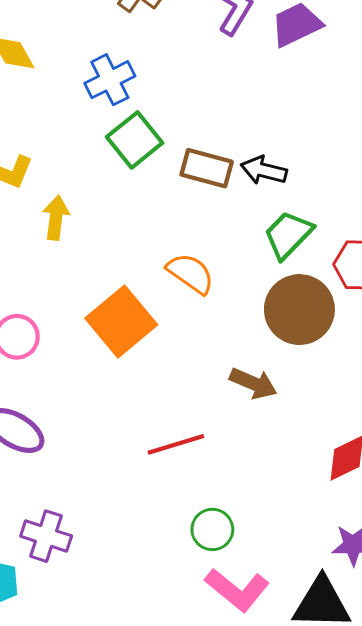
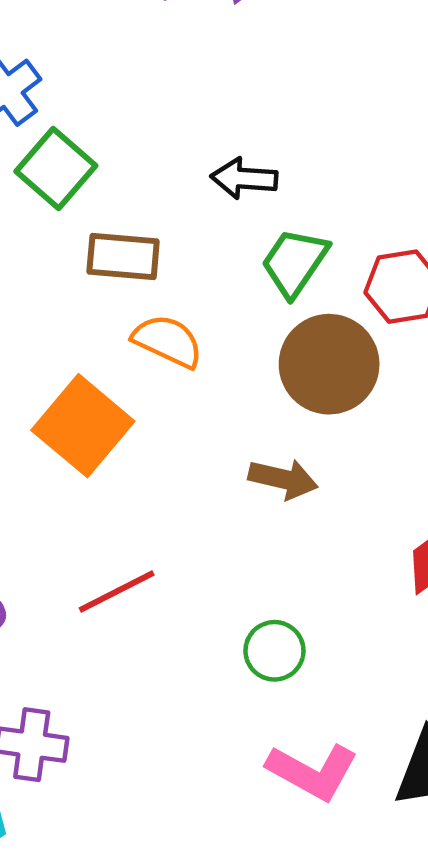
brown rectangle: (207, 168) -> (123, 257), moved
red line: (176, 444) -> (117, 592), moved
green circle: (212, 529) -> (274, 651), moved

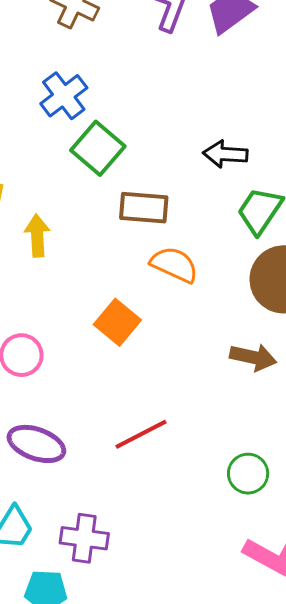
orange square: (83, 426) -> (117, 322), size x0.7

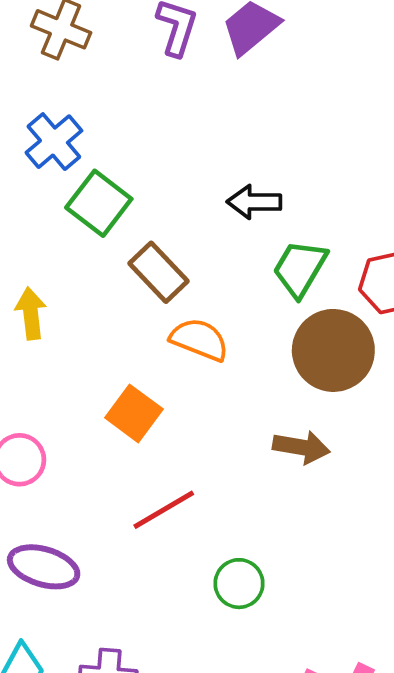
brown rectangle: (144, 208) -> (159, 272), turned 45
red line: (141, 434) -> (164, 510), moved
green circle: (248, 474) -> (239, 584), moved

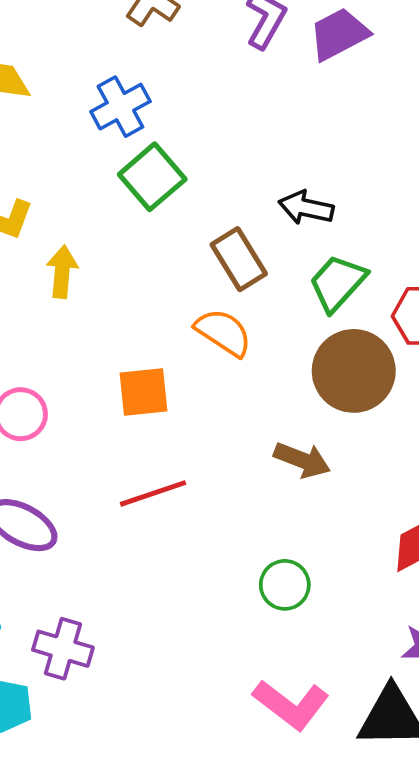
brown rectangle: (159, 272) -> (239, 259), moved
orange square: (134, 413) -> (143, 392), turned 36
green circle: (239, 584) -> (285, 585), moved

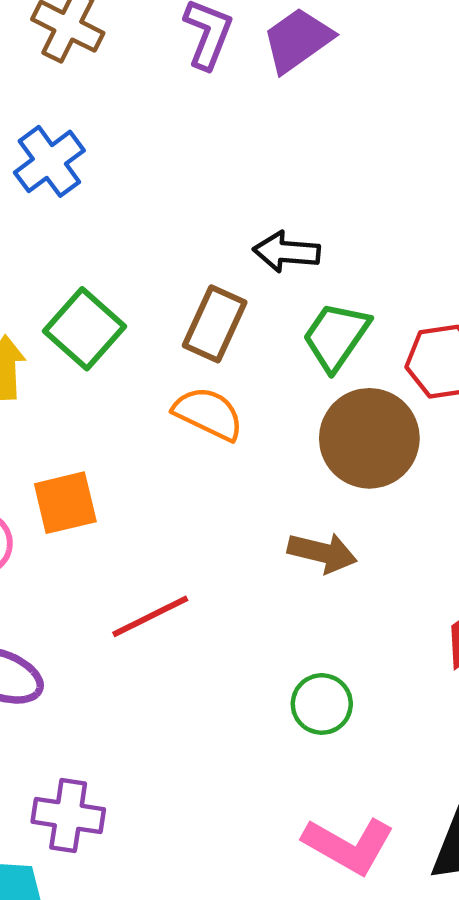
green square: (152, 177) -> (84, 329), moved
brown rectangle: (239, 259) -> (215, 324), turned 64
orange square: (143, 392) -> (65, 503), moved

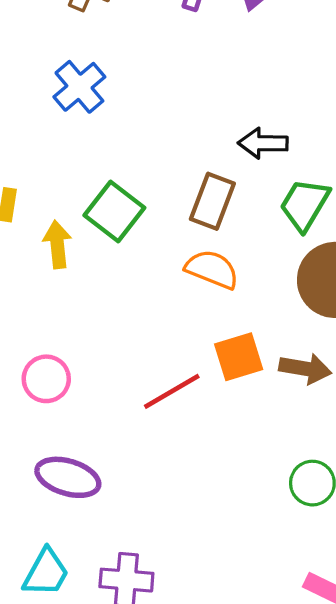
orange square: (65, 503) -> (239, 357), moved
red line: (150, 616) -> (172, 391), moved

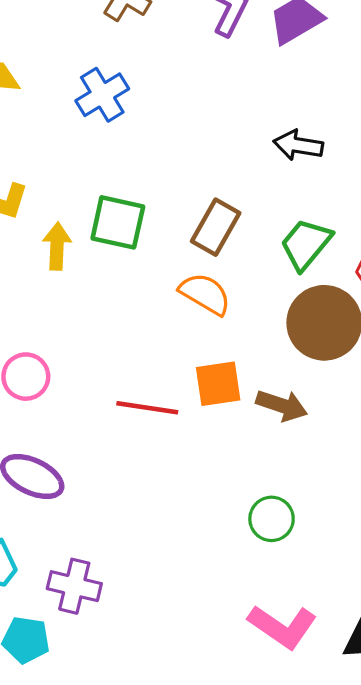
black arrow: (263, 143) -> (298, 145), moved
green square: (114, 211) -> (118, 222), turned -34
red line: (172, 391) -> (147, 408), turned 30

